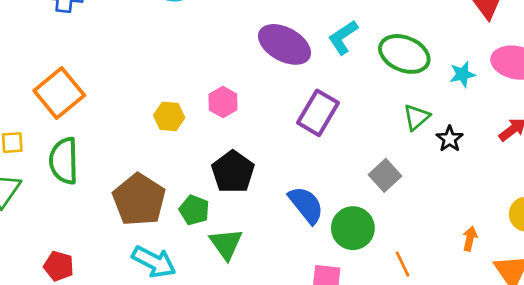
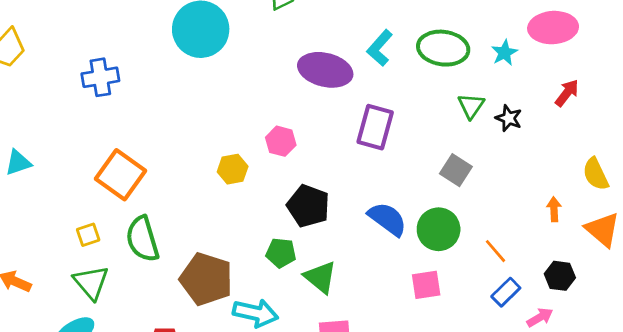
brown pentagon: (139, 200) -> (206, 279), moved

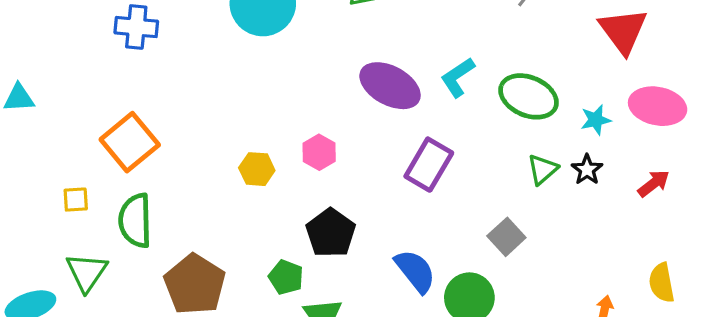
black star: (509, 118) -> (587, 170), moved
green triangle: (91, 283) -> (87, 272), moved

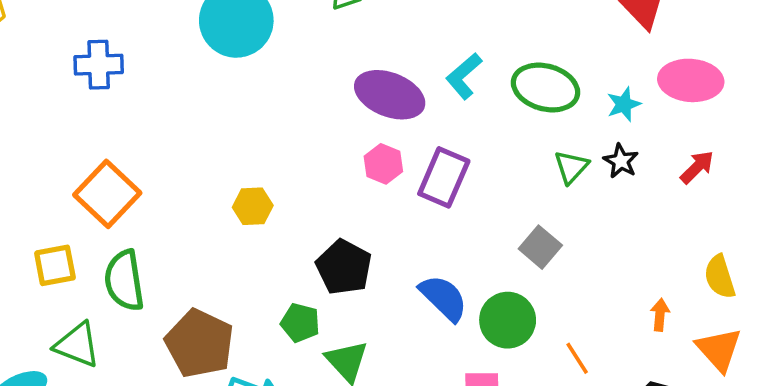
pink hexagon: (319, 152) -> (383, 164), moved
yellow square: (76, 200) -> (55, 265), size x1.4
green triangle: (87, 272) -> (77, 345), turned -36

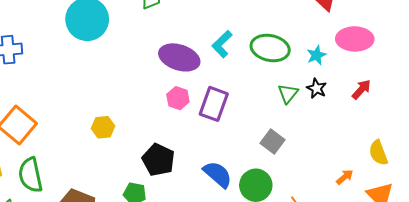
orange arrow: (660, 315) -> (345, 177), turned 48

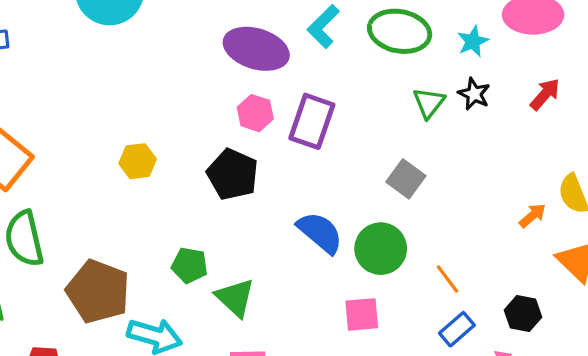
black pentagon: (158, 160) -> (233, 174), moved
orange arrow: (345, 177) -> (533, 216), moved

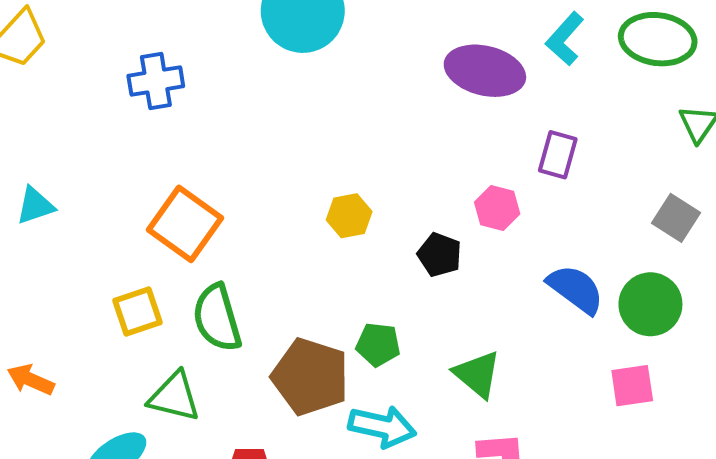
pink hexagon: (255, 113) -> (497, 208), moved
purple rectangle: (312, 121) -> (558, 155), size x0.7
black pentagon: (233, 174) -> (440, 255), moved, size x0.7
green pentagon: (190, 265) -> (378, 345), moved

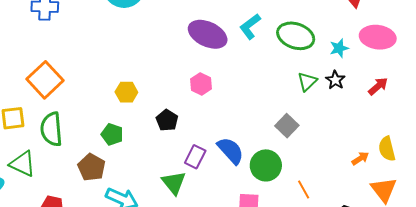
purple rectangle: (558, 155) -> (195, 157), moved
pink hexagon: (497, 208) -> (201, 84), moved
green pentagon: (378, 345) -> (112, 134), moved
brown pentagon: (310, 377) -> (91, 167), size x0.7

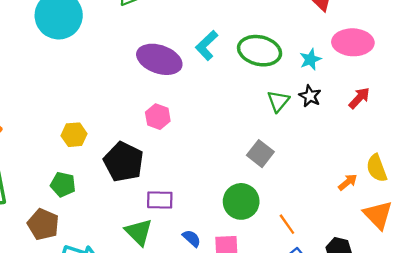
black pentagon: (167, 120) -> (124, 162), size x1.6
blue semicircle: (231, 151) -> (192, 238), moved, size x0.6
purple rectangle: (195, 157) -> (160, 200), turned 70

